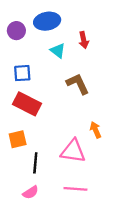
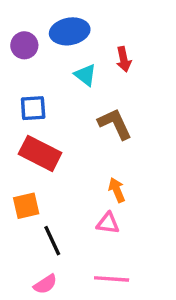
orange arrow: (96, 130) -> (117, 190), moved
pink triangle: (73, 151) -> (108, 223), size x0.6
black line: (35, 163) -> (52, 241), turned -30

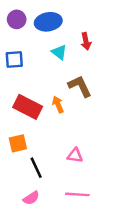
purple circle: (24, 45) -> (17, 19), moved
blue square: (33, 108) -> (14, 59), moved
orange arrow: (117, 190) -> (58, 104), moved

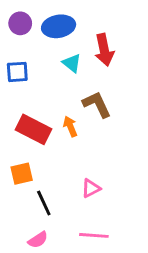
red arrow: (86, 41) -> (104, 50), size x1.5
pink triangle: (75, 156) -> (91, 188), turned -35

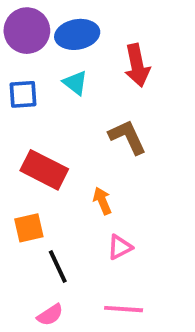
purple circle: (20, 23) -> (27, 31), size x1.5
cyan triangle: (72, 63) -> (75, 83), moved
orange arrow: (70, 126) -> (102, 201), moved

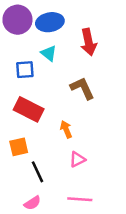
blue square: (23, 94) -> (25, 70), moved

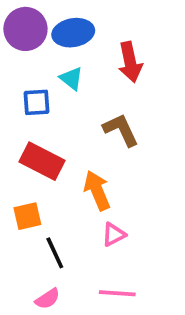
orange arrow: (66, 129) -> (97, 190), size x1.5

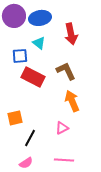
red rectangle: (42, 161) -> (33, 77), moved
orange arrow: (97, 190) -> (72, 101), moved
black line: (55, 253) -> (30, 138), turned 54

